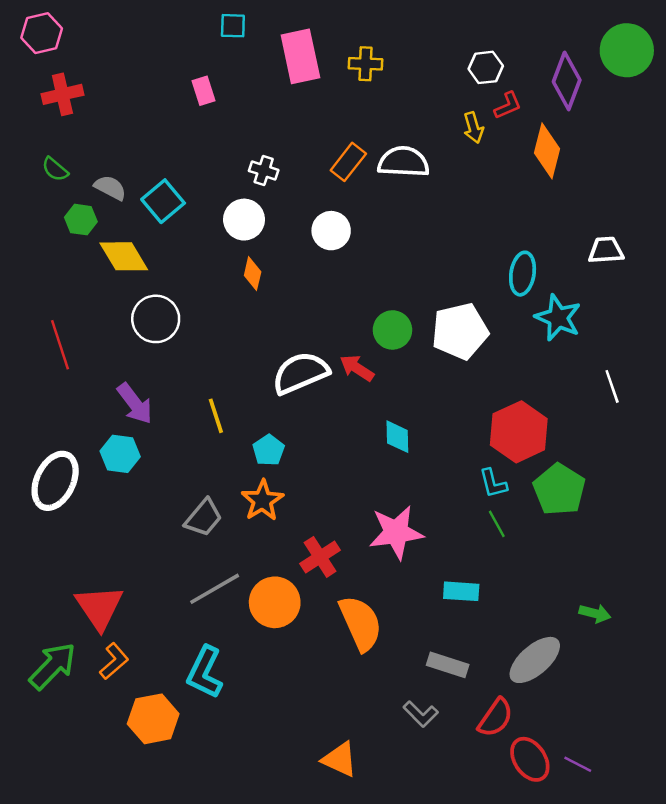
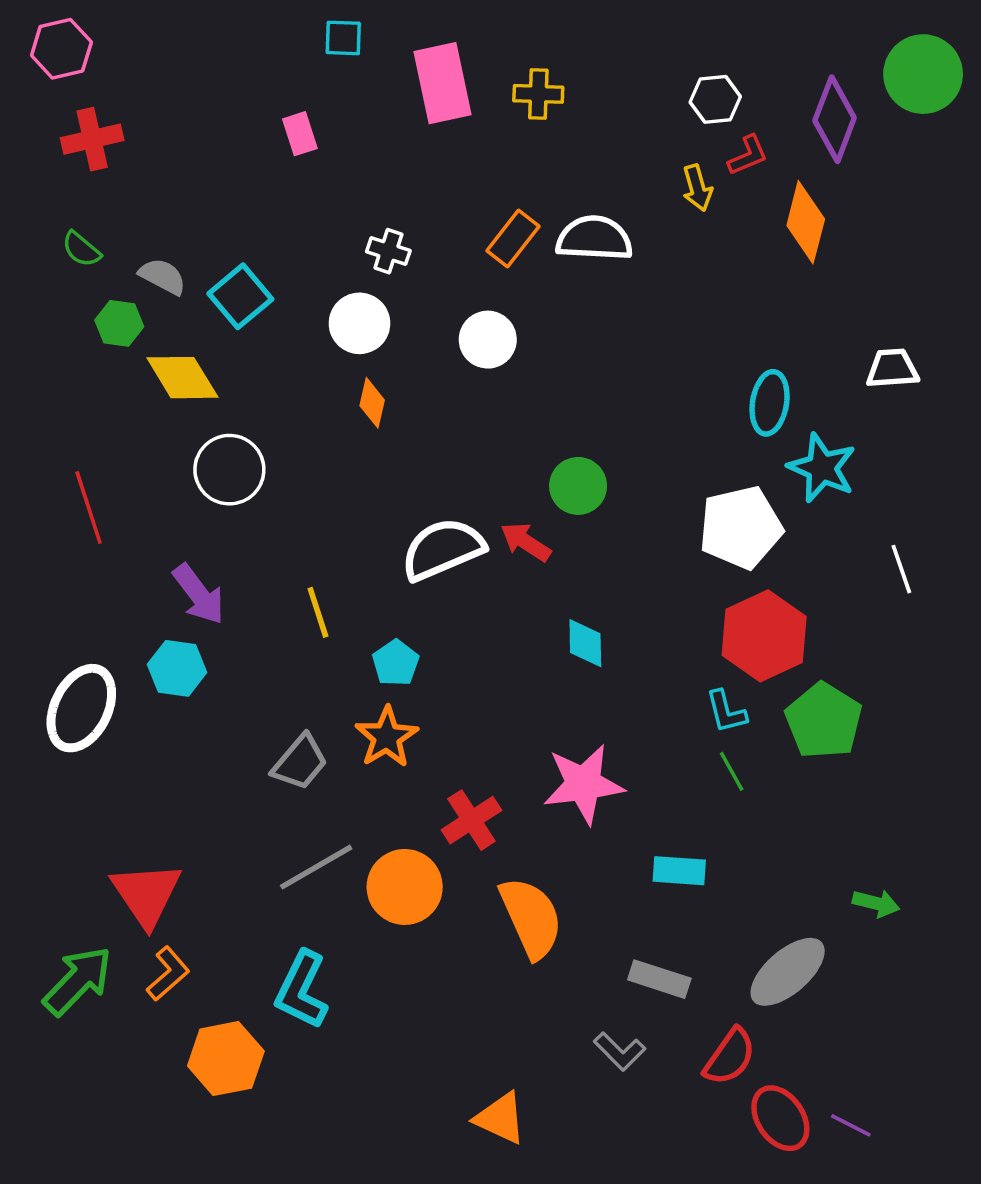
white pentagon: (460, 331) -> (741, 527), moved

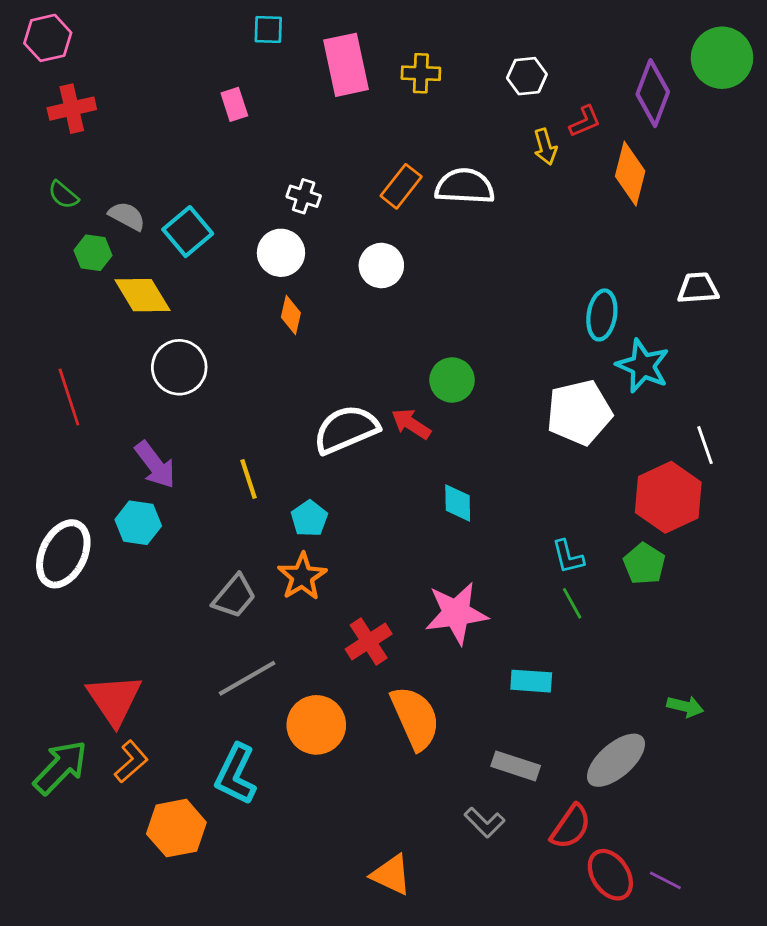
white hexagon: (715, 99) -> (527, 76), moved
red hexagon: (764, 636) -> (668, 497), moved
green pentagon: (824, 721) -> (644, 564), size x0.7
orange circle: (405, 887) -> (316, 725), moved

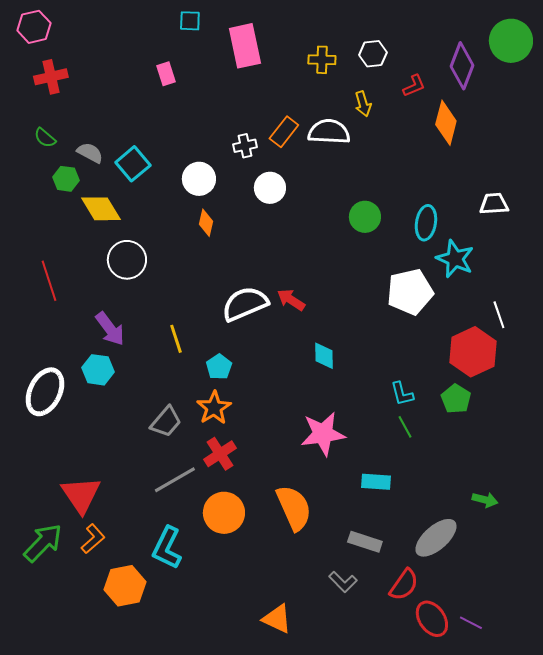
yellow cross: (421, 73) -> (322, 60), moved
yellow arrow: (545, 147) -> (363, 104), moved
white cross: (304, 196) -> (245, 146), moved, turned -30
green circle: (452, 380) -> (365, 217), moved
red cross: (369, 641) -> (220, 454), moved

